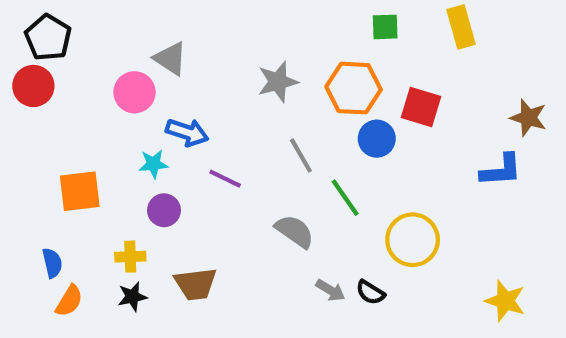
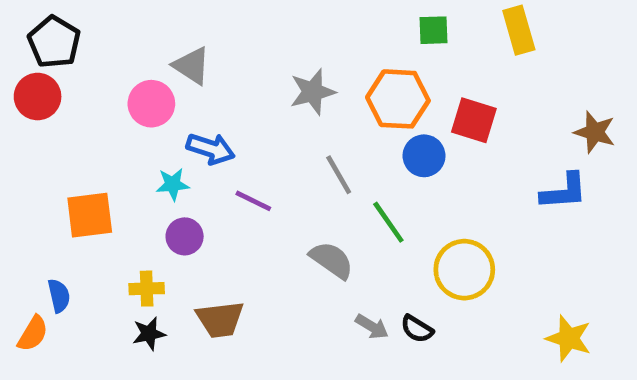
orange semicircle: (69, 301) -> (33, 334), moved

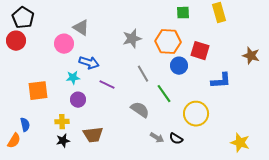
blue L-shape: (564, 191) -> (221, 81), moved

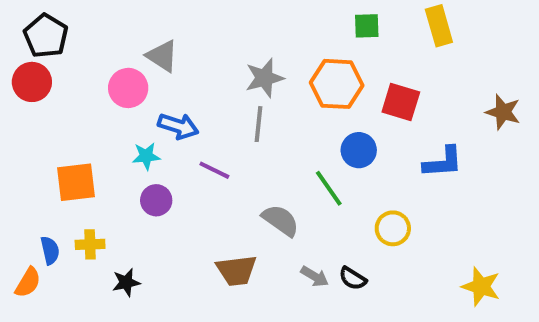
blue circle: (179, 66) -> (359, 150), moved
gray line: (143, 74) -> (258, 124), moved, turned 36
yellow circle: (196, 114) -> (393, 228), size x0.7
yellow cross: (62, 122) -> (90, 244), moved
brown trapezoid: (93, 135) -> (236, 270), moved

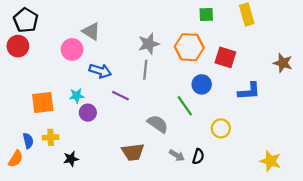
cyan star: (146, 156) -> (77, 96), moved
black semicircle: (353, 278) -> (198, 157), turned -105

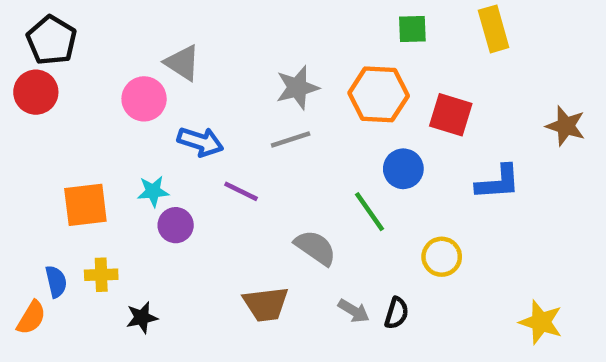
gray line: (145, 70) -> (291, 139), turned 66

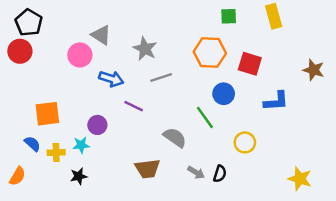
gray star: (297, 88) -> (145, 49), moved, turned -30
cyan star: (153, 191) -> (81, 145), moved
blue semicircle: (56, 282) -> (32, 144), moved, turned -35

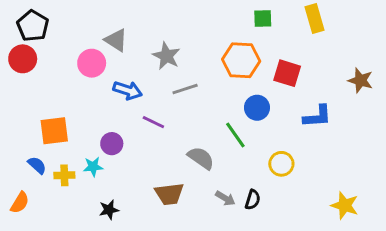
black star: (79, 176) -> (109, 210), moved

